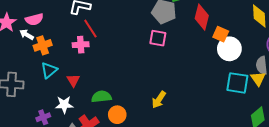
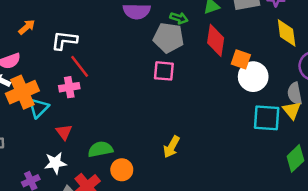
orange cross: (43, 45) -> (22, 92), size x1.4
cyan triangle: (49, 70) -> (39, 108), moved

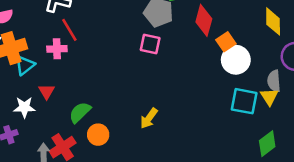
orange square: (241, 59) -> (226, 42), turned 30
green semicircle: (100, 149) -> (80, 112), turned -40
white star: (55, 163) -> (24, 107), moved

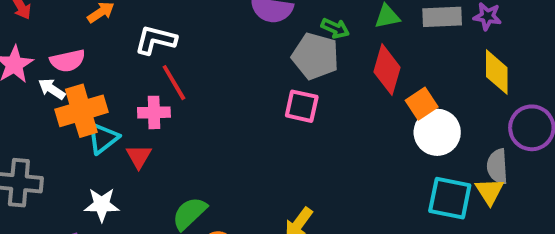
red triangle: (47, 91) -> (139, 156), moved

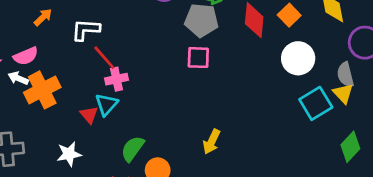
orange square: (422, 104) -> (289, 15), moved
pink cross: (154, 112) -> (117, 79), moved
cyan triangle: (103, 138) -> (106, 104), moved
cyan square: (450, 198) -> (316, 103), turned -32

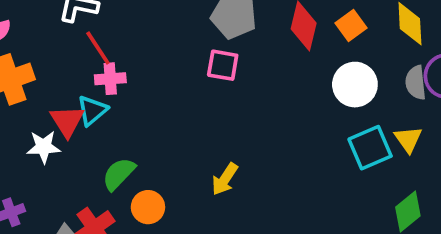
gray semicircle: (345, 75) -> (416, 83), moved
red triangle: (89, 115) -> (67, 121), size x1.4
white star: (69, 154) -> (44, 147), moved

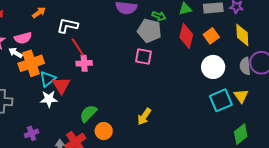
cyan triangle: (92, 110) -> (48, 79), moved

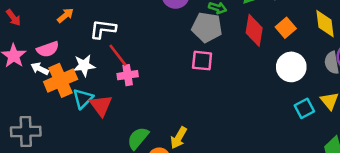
white star: (49, 99) -> (84, 65), moved
cyan square: (221, 100) -> (304, 108), size x0.7
yellow arrow: (144, 116) -> (179, 138), moved

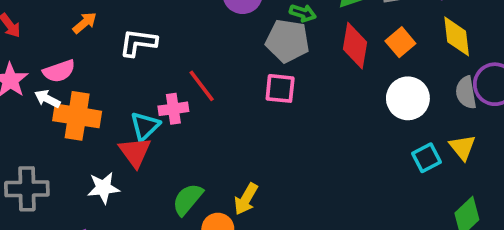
red line: (118, 55) -> (202, 86), moved
white star: (84, 65) -> (103, 188), moved
orange cross: (61, 80) -> (77, 116), turned 32
cyan triangle: (83, 99) -> (145, 126), moved

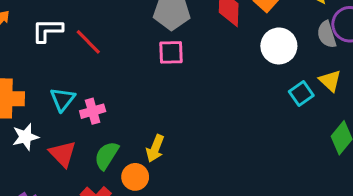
red line: (202, 86) -> (88, 42), moved
pink cross: (173, 109) -> (93, 111), moved
red triangle: (135, 152) -> (63, 154), moved
white star: (103, 188) -> (25, 137), moved

